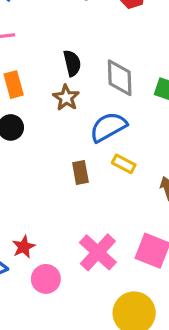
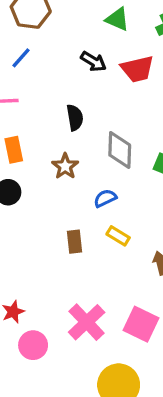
black semicircle: (72, 63) -> (75, 118), moved
blue semicircle: (108, 127) -> (105, 198), size x0.6

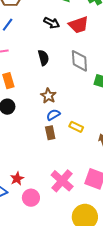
gray diamond: (120, 150) -> (79, 61), moved
brown star: (65, 166) -> (48, 96), moved
blue semicircle: (105, 198) -> (53, 115), moved

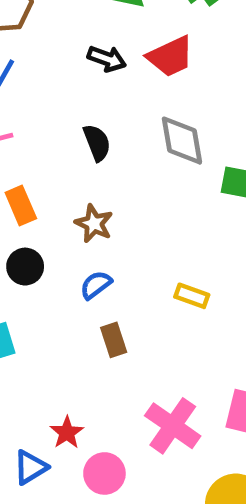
brown star: (48, 96) -> (94, 224), moved
blue semicircle: (53, 115) -> (96, 285), moved
brown rectangle: (50, 133) -> (114, 340), moved

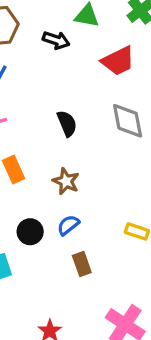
black arrow: (107, 59) -> (56, 40), moved
black circle: (25, 267) -> (30, 232), moved

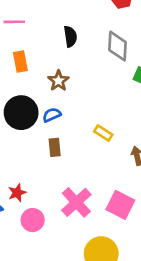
black circle: (30, 232) -> (21, 113), size x1.6

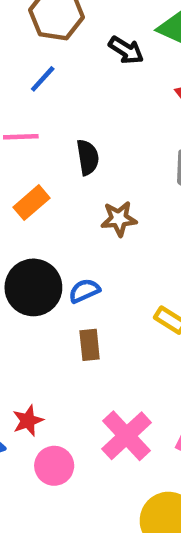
black semicircle: (70, 36) -> (88, 157), moved
orange rectangle: (20, 61) -> (31, 203), turned 60
brown star: (58, 81) -> (119, 219), moved, turned 30

